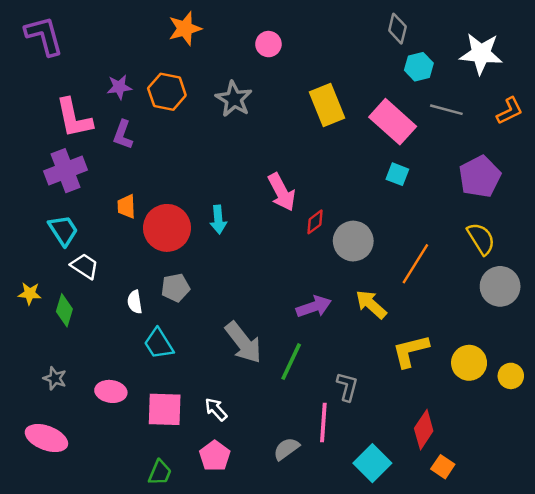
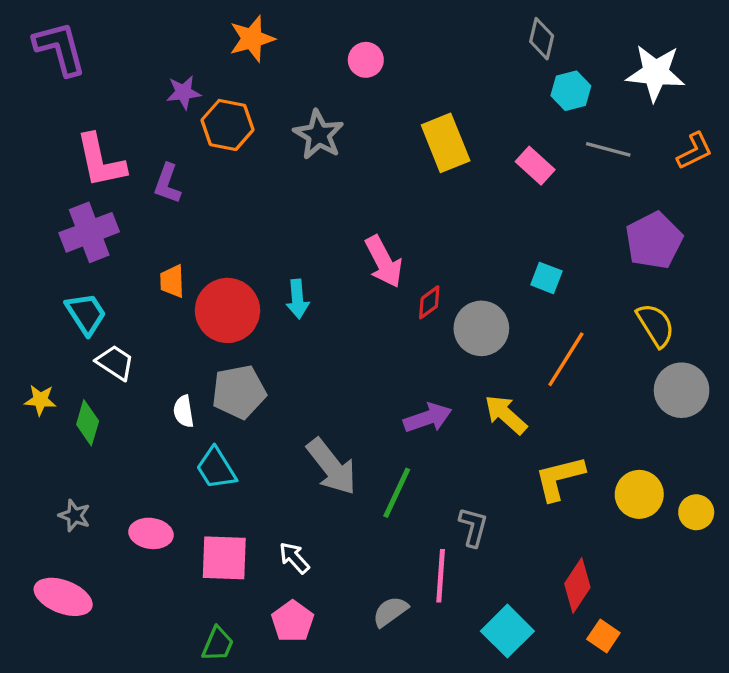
purple star: (119, 87) -> (184, 92), moved
pink rectangle: (393, 122) -> (535, 166), size x0.6
cyan square: (397, 174) -> (546, 278), moved
gray pentagon: (175, 288) -> (239, 392), size x1.4

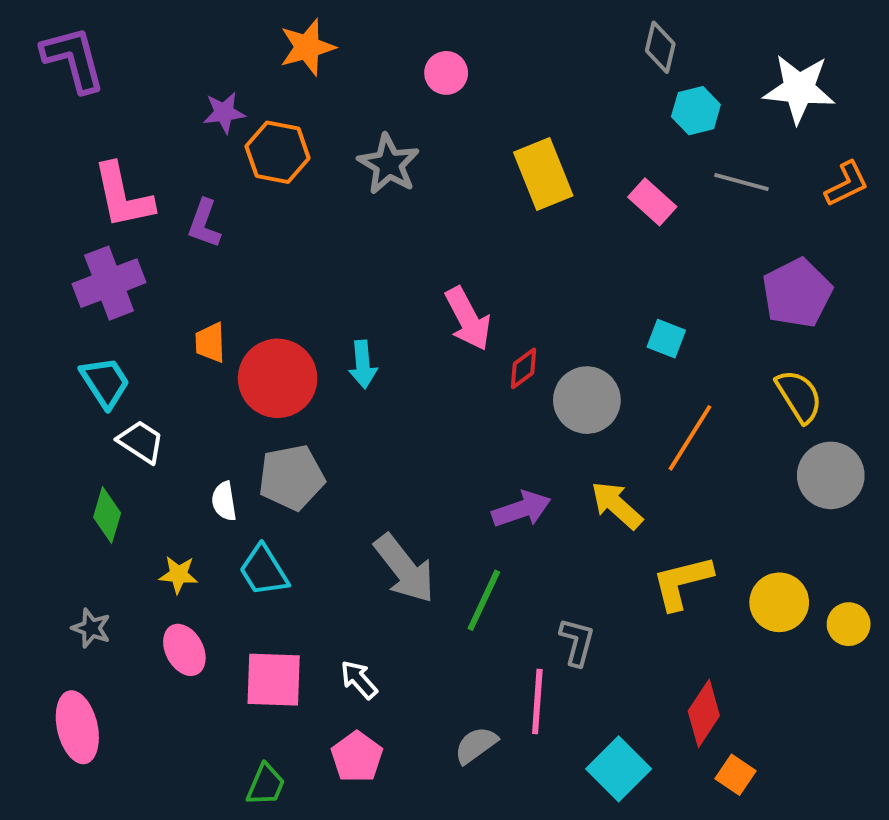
yellow star: (40, 400) -> (178, 575), moved
pink ellipse: (151, 533) -> (184, 650), turned 54
pink ellipse: (63, 597) -> (77, 727), turned 56

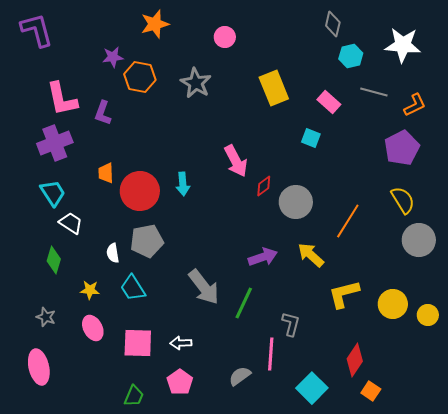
orange L-shape: (847, 184) -> (415, 105), moved
cyan square: (666, 339) -> (311, 138), moved
white arrow: (359, 680) -> (181, 343), turned -50

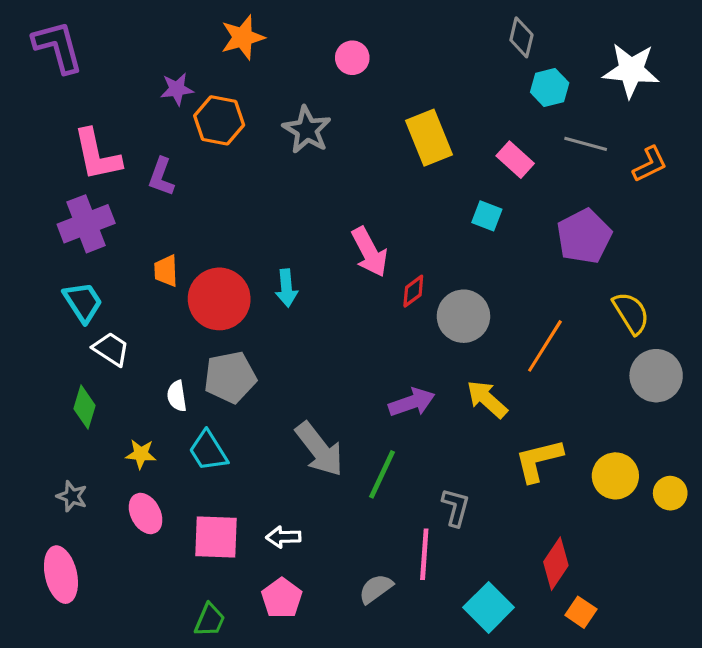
purple pentagon: (402, 148) -> (584, 236), moved

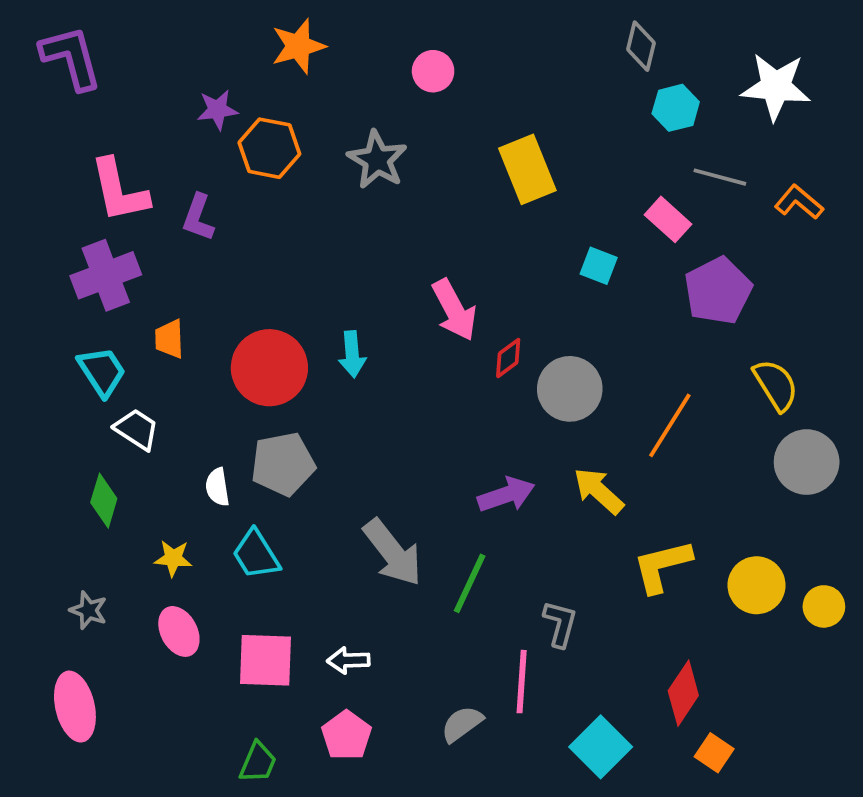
pink rectangle: (515, 160) -> (668, 219), moved
orange L-shape: (650, 164) -> (799, 202), turned -114
orange trapezoid: (166, 271) -> (169, 339), moved

